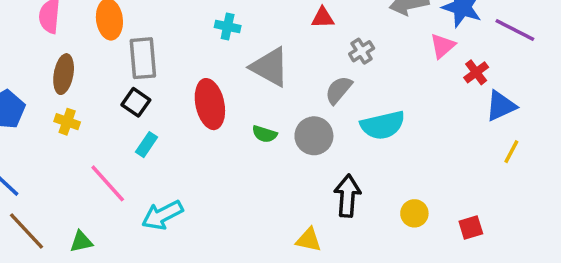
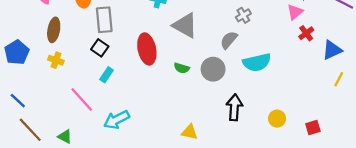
red cross: (476, 72) -> (306, 33), moved
yellow triangle: (309, 240) -> (190, 132), moved
green triangle: (81, 242) -> (65, 137), turned 40

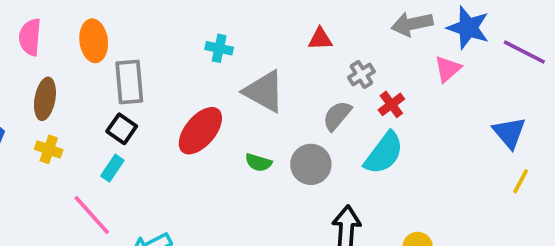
red cross: (306, 33) -> (391, 104), moved
red ellipse: (147, 49) -> (200, 131), turned 52
blue triangle: (332, 50) -> (509, 133), turned -45
cyan semicircle: (257, 62) -> (384, 153), turned -40
cyan rectangle: (106, 75) -> (112, 168), moved

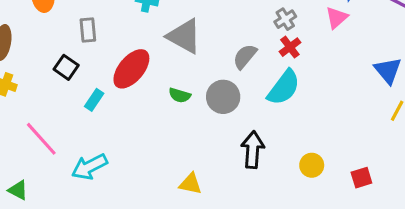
gray cross: (361, 75) -> (285, 19), moved
gray rectangle: (129, 82) -> (88, 30), moved, size x0.7
cyan rectangle: (112, 168) -> (94, 100), moved

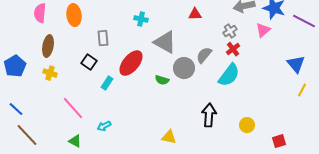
gray circle: (223, 97) -> (184, 68), moved
cyan arrow: (89, 167) -> (104, 126), size x0.6
red square: (361, 178) -> (279, 141), moved
green triangle: (18, 190) -> (75, 141), moved

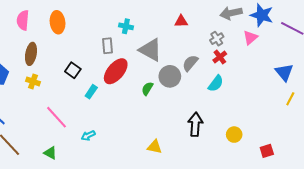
gray rectangle: (103, 38) -> (108, 46), moved
cyan semicircle: (229, 75) -> (216, 83), size x0.7
green semicircle: (162, 80) -> (147, 89), turned 104
green triangle: (75, 141) -> (50, 153), moved

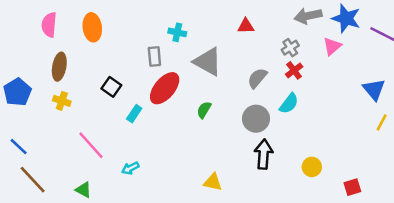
gray circle: (170, 76) -> (256, 119), moved

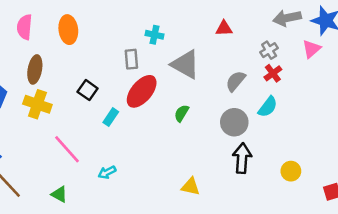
yellow cross: (62, 101) -> (37, 104), size x1.5

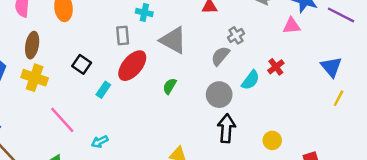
pink triangle: (311, 49) -> (292, 26), turned 36
gray cross: (269, 50) -> (236, 35), moved
red cross: (273, 73) -> (276, 67), moved

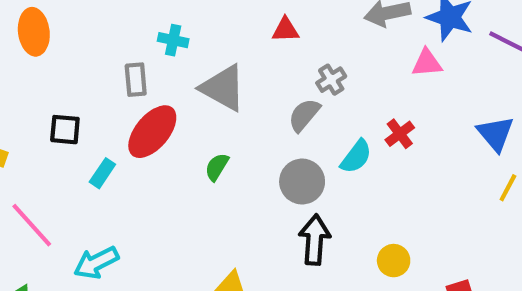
black square: (82, 64) -> (65, 130), turned -30
cyan arrow: (100, 142) -> (96, 263), size x1.5

